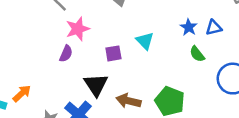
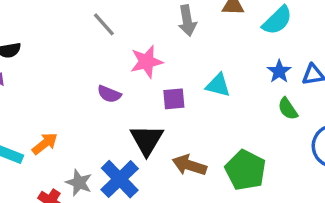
pink star: (78, 29) -> (146, 62), moved
cyan triangle: (145, 41) -> (218, 85), turned -36
purple semicircle: (66, 54) -> (109, 94), turned 84

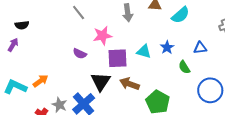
blue star: (279, 71) -> (167, 47), moved
purple square: (174, 99) -> (118, 58), size x1.5
brown arrow: (189, 165) -> (129, 84), moved

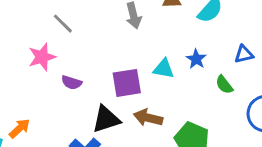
pink star: (103, 36) -> (42, 57), moved
black triangle: (101, 82) -> (106, 119), turned 45

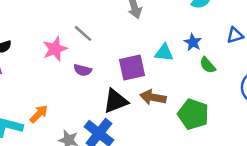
gray line: (63, 24) -> (83, 33), moved
green semicircle: (224, 85) -> (208, 65), moved

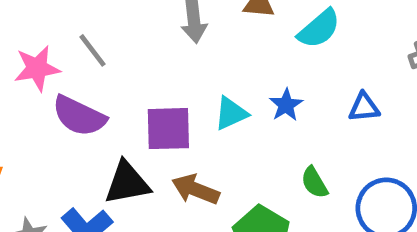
cyan triangle: (164, 53) -> (231, 113), turned -42
green semicircle: (208, 65) -> (314, 183), moved
purple semicircle: (83, 70) -> (79, 116), size x1.6

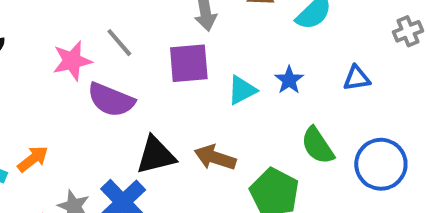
purple square: (168, 129) -> (189, 63), moved
green semicircle: (314, 183) -> (318, 146), size x1.4

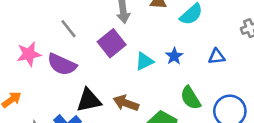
pink star: (72, 61) -> (29, 54), moved
purple square: (189, 63) -> (112, 43), turned -36

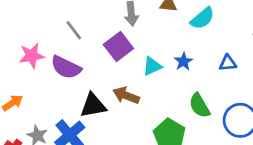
brown arrow: (126, 103) -> (126, 95), moved

